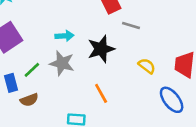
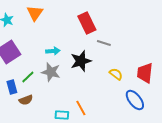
orange line: (101, 93) -> (81, 108), moved

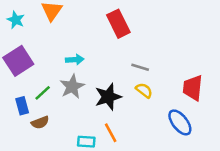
gray line: (104, 43) -> (140, 67), moved
black star: (81, 61) -> (108, 97), moved
gray star: (51, 72) -> (72, 87), turned 30
yellow semicircle: (116, 74) -> (144, 90), moved

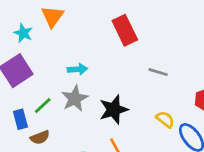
cyan star: (16, 20) -> (23, 33), moved
gray line: (140, 67) -> (158, 72), moved
yellow semicircle: (144, 90) -> (165, 119), moved

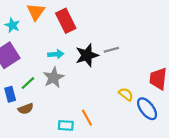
red rectangle: (125, 30) -> (66, 21), moved
gray line: (158, 72) -> (111, 50), moved, turned -32
black star: (114, 110) -> (87, 55), moved

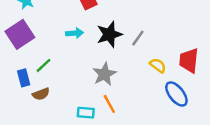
gray line: (111, 50) -> (138, 38), moved, turned -40
gray star: (54, 78) -> (104, 74), moved
yellow semicircle: (126, 94) -> (158, 65), moved

